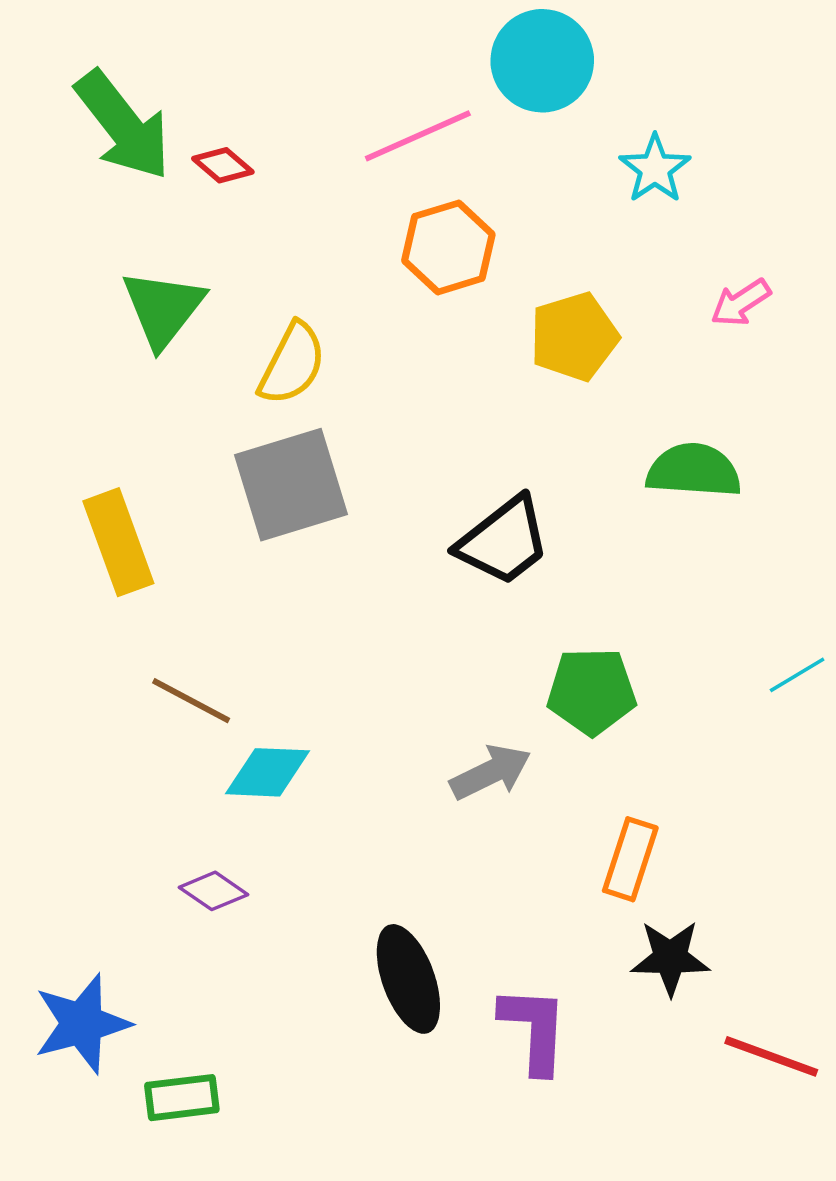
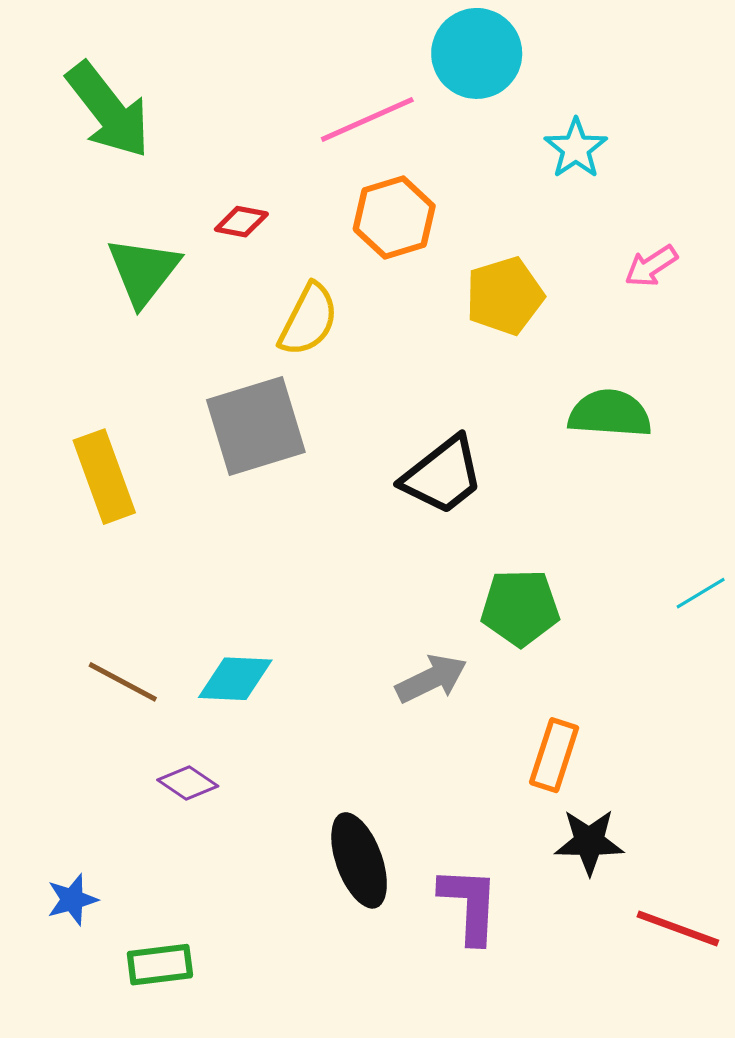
red diamond: (223, 165) -> (241, 222), moved, turned -30
yellow semicircle: (292, 364) -> (309, 320), moved
brown line: (191, 701) -> (123, 682), moved
blue star: (82, 1024) -> (72, 900), size x0.6

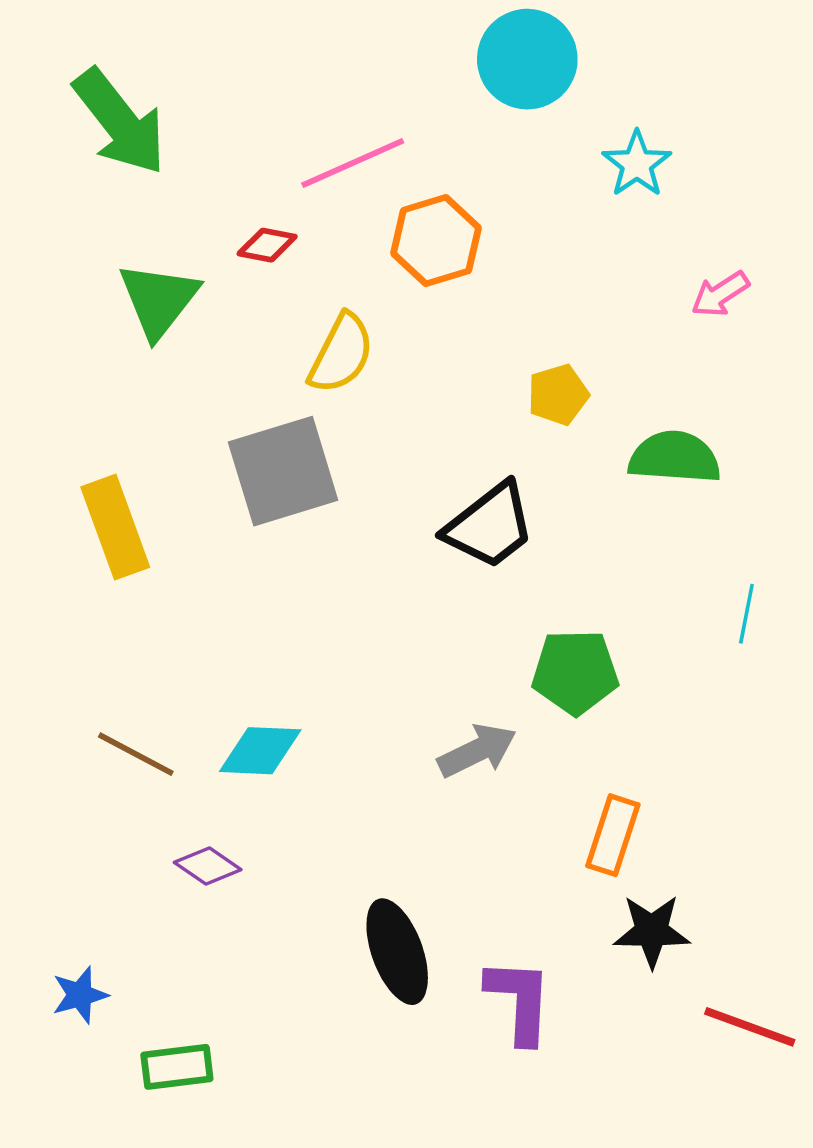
pink line: (367, 119) -> (353, 163), moved
yellow pentagon: (505, 296) -> (558, 395), moved, size x0.7
cyan line: (701, 593) -> (746, 614), moved, turned -48

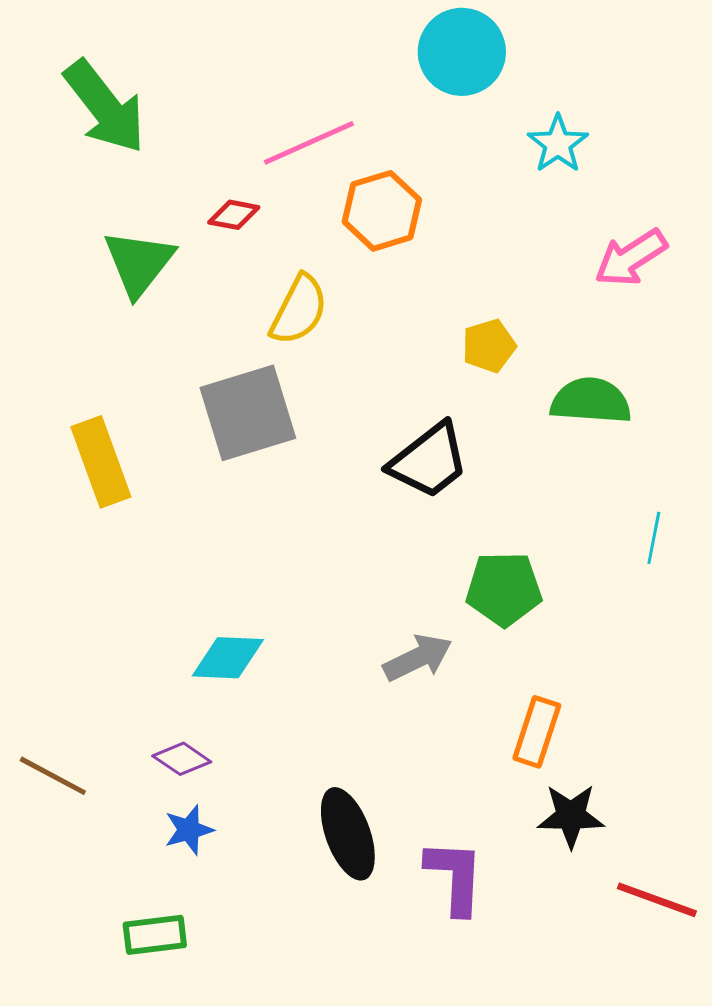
pink arrow: (720, 294) -> (631, 258), size x1.4
brown line: (136, 754) -> (53, 776), moved
blue star: (80, 995) -> (189, 830), moved

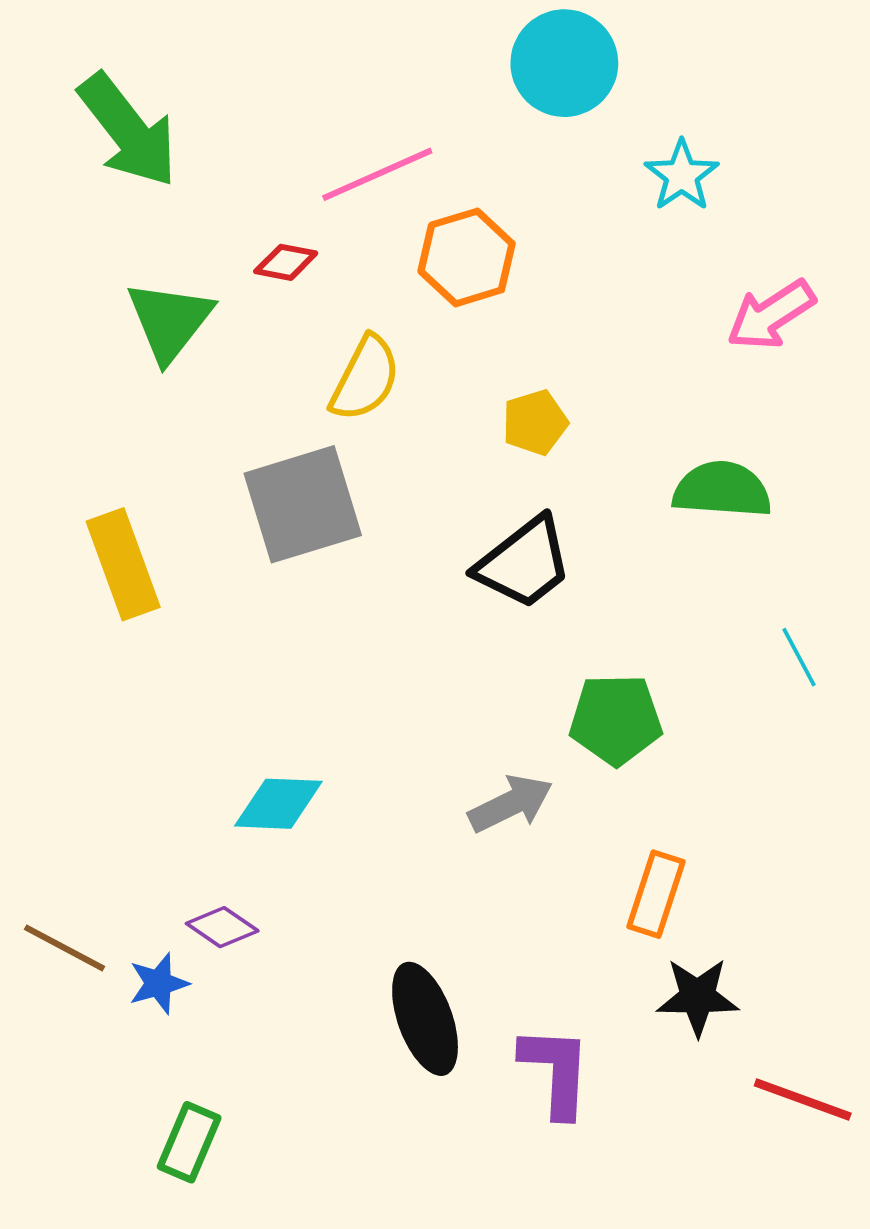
yellow pentagon: (489, 346) -> (535, 422), moved
cyan line: (654, 538) -> (799, 657), turned -39
blue star: (189, 830) -> (159, 983), moved
green rectangle: (155, 935) -> (189, 1142), turned -60

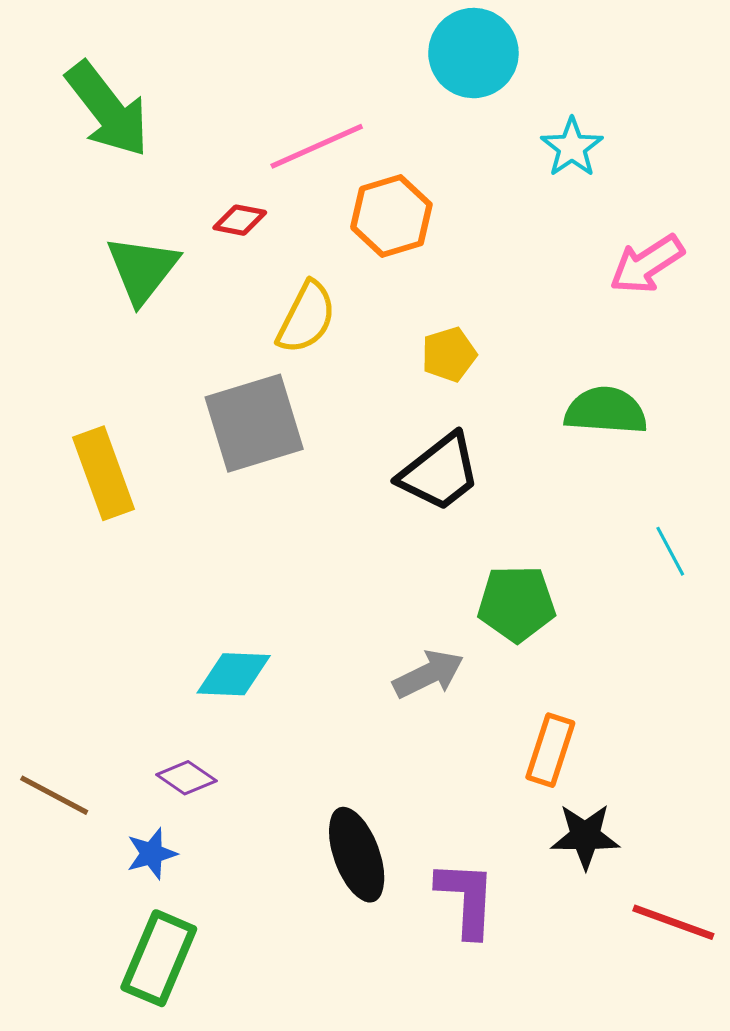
blue star: (159, 983) -> (152, 854), moved
green rectangle: (189, 1142) -> (159, 958), size x1.4

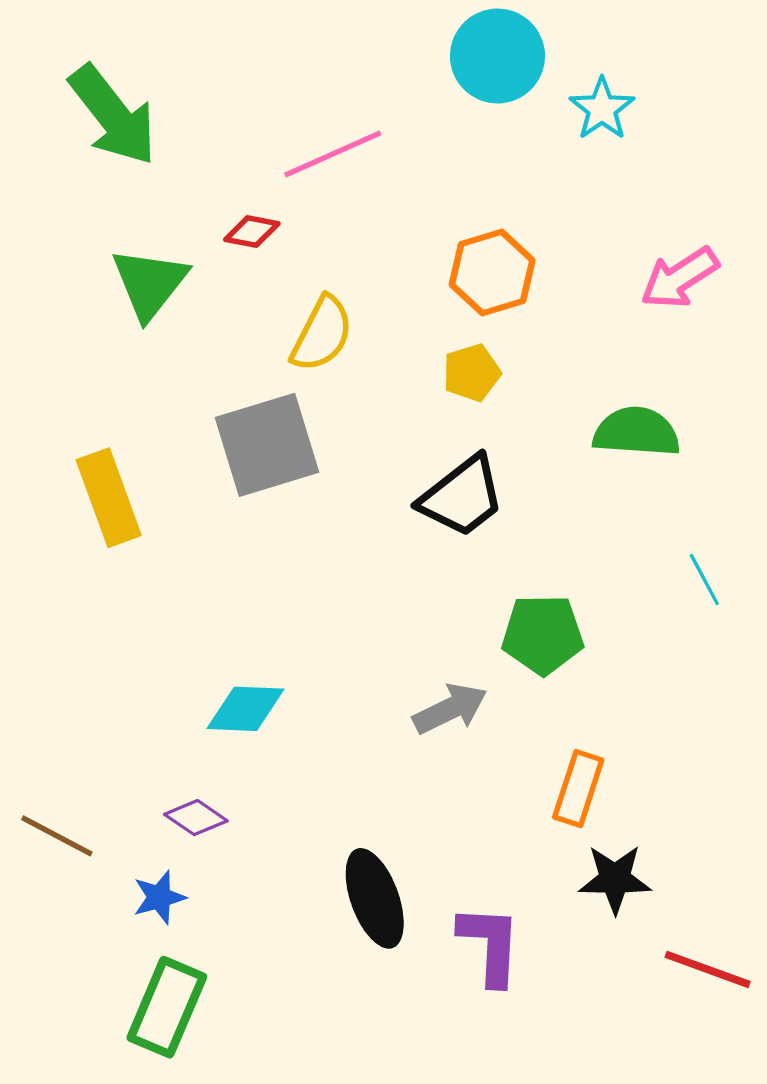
cyan star: (572, 147) -> (602, 109), moved
orange hexagon: (391, 216) -> (492, 273), moved

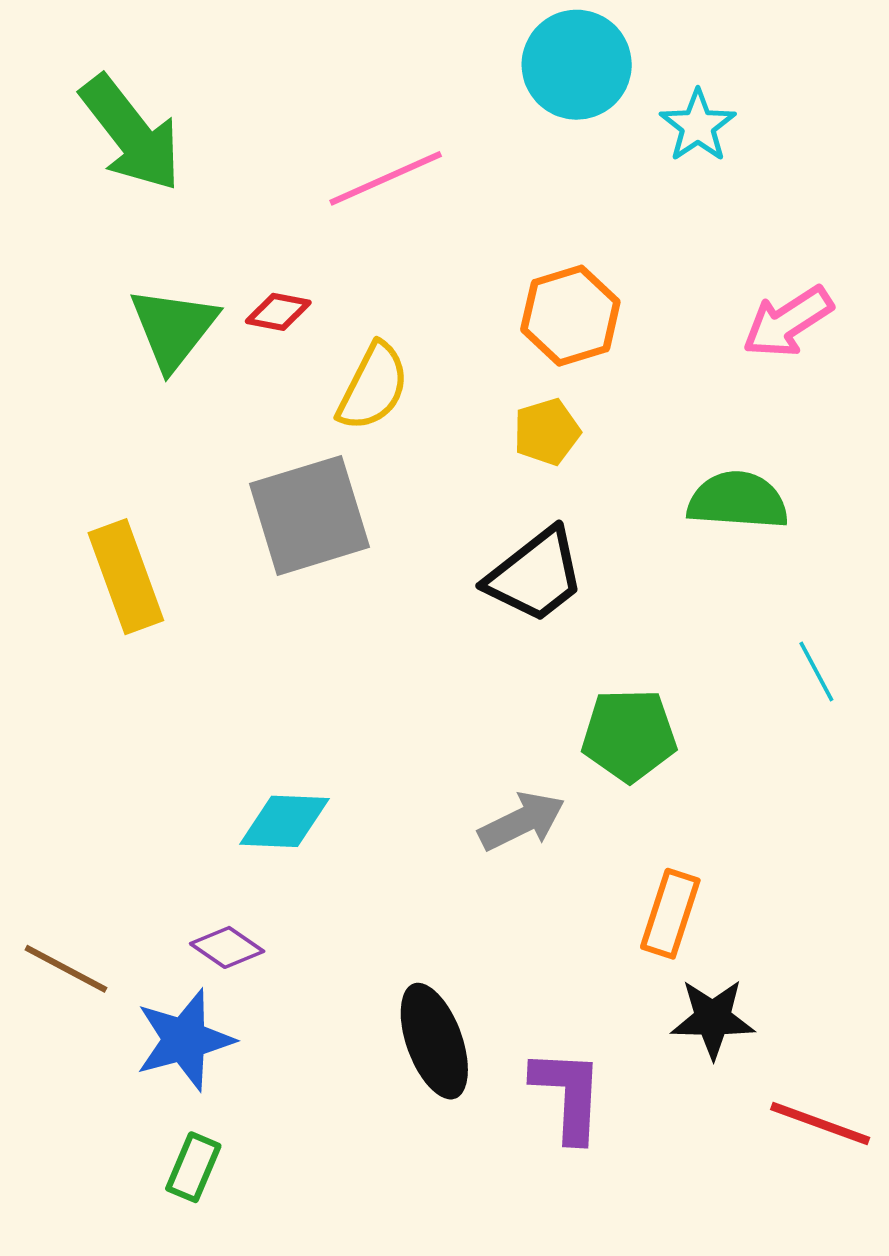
red diamond: (252, 232) -> (278, 312), moved
blue star: (159, 897) -> (185, 1040), size x1.6
green rectangle: (167, 1007) -> (193, 1167), size x0.6

